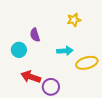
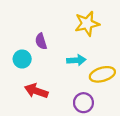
yellow star: (74, 20) -> (87, 24), size x1.5
purple circle: (51, 87) -> (83, 103), moved

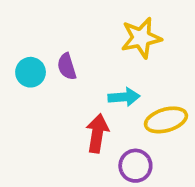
cyan circle: (22, 59) -> (31, 72), moved
red arrow: (36, 91) -> (97, 133), moved, turned 80

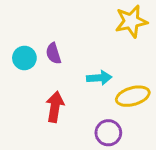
yellow star: (141, 38) -> (131, 21), moved
red arrow: (97, 133) -> (55, 107), moved

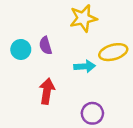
yellow star: (131, 21) -> (83, 18), moved
yellow ellipse: (133, 96) -> (113, 52), moved

